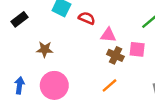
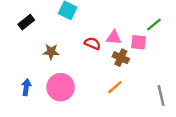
red semicircle: (87, 18) -> (92, 43), moved
pink square: (137, 49) -> (139, 42), moved

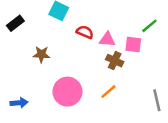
red semicircle: (92, 43) -> (85, 32), moved
blue arrow: (26, 87) -> (19, 103), moved, turned 77
pink circle: (61, 87) -> (67, 92), moved

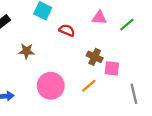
pink triangle: (107, 39) -> (99, 18), moved
pink square: (133, 44) -> (112, 68), moved

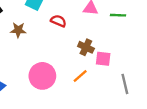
green line: (127, 25) -> (118, 15), turned 42
brown star: (26, 51) -> (18, 30), moved

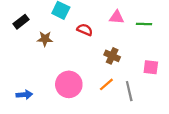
pink square: (103, 59) -> (151, 67), moved
gray line: (125, 84) -> (129, 91), moved

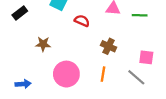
brown star: (45, 39) -> (43, 44), moved
orange line: (106, 84) -> (103, 74), turned -40
gray line: (129, 91) -> (136, 77), moved, turned -36

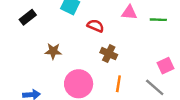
brown cross: (109, 46) -> (109, 54), moved
pink square: (146, 57) -> (166, 66), turned -32

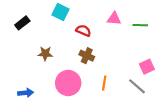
brown cross: (109, 54) -> (87, 56), moved

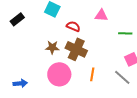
green line: (140, 25) -> (125, 33), moved
brown star: (45, 54) -> (52, 47), moved
brown cross: (87, 56) -> (76, 49), size x1.5

